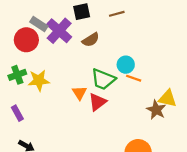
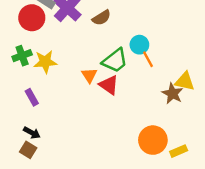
orange line: (134, 78) -> (148, 59), turned 42
green trapezoid: (103, 79) -> (115, 61), turned -60
red triangle: (97, 102) -> (109, 85), turned -48
purple rectangle: (17, 113) -> (32, 97), moved

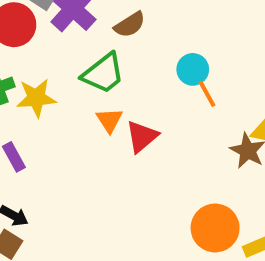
green trapezoid: (115, 61) -> (103, 73), moved
red triangle: (109, 85) -> (142, 136), turned 45

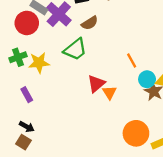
cyan circle: (193, 69) -> (147, 79), moved
orange triangle: (109, 120) -> (110, 92), moved

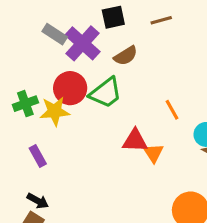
red circle: (27, 23) -> (70, 88), moved
orange line: (132, 60) -> (172, 110), moved
red triangle: (96, 84) -> (135, 141), turned 42

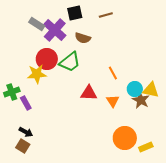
brown semicircle: (126, 56) -> (83, 38), turned 49
green cross: (25, 104) -> (12, 92), moved
orange triangle: (153, 153) -> (113, 101), moved

